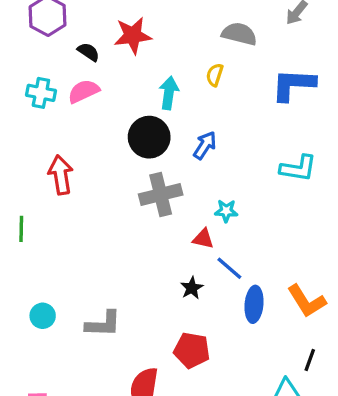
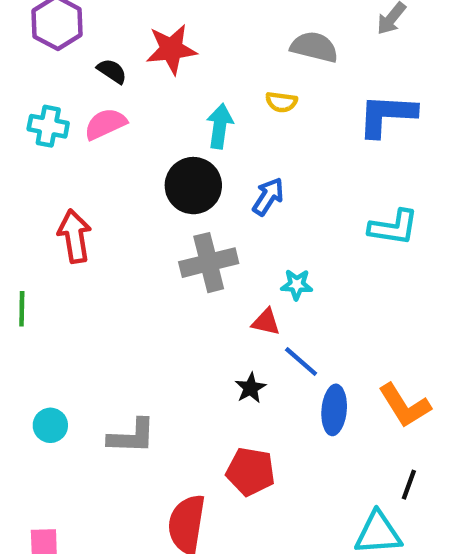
yellow semicircle: (215, 75) -> (281, 102), turned -100

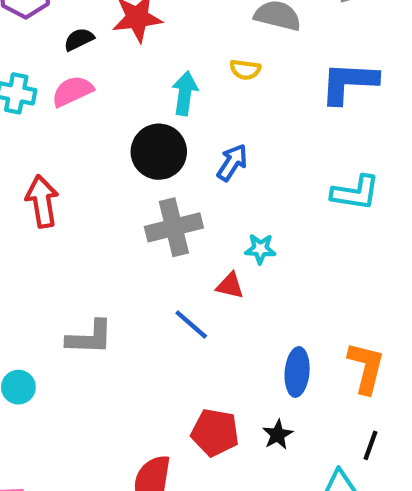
black semicircle: (112, 71) -> (79, 39), turned -60
blue line: (301, 362) -> (191, 324), moved
black star: (251, 388) -> (278, 435), moved
orange L-shape: (404, 406) -> (366, 368), turned -134
gray L-shape: (132, 436) -> (90, 337), moved

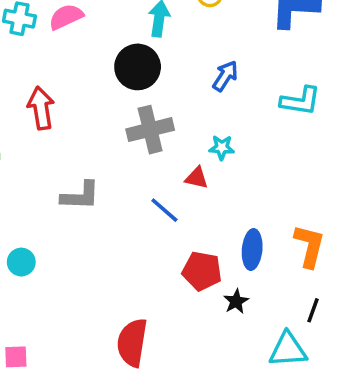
blue arrow: (232, 162) -> (225, 76), moved
gray L-shape: (90, 337) -> (80, 196), moved
red pentagon: (215, 432) -> (202, 271), moved

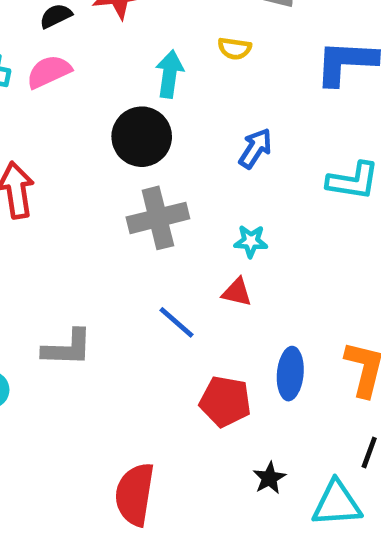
red triangle: (197, 178) -> (237, 292), moved
gray L-shape: (80, 196) -> (67, 348), moved
black star: (236, 301) -> (269, 478), moved

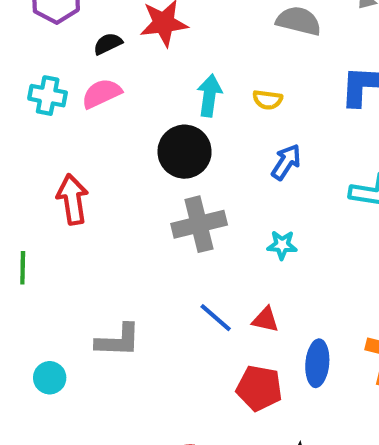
yellow semicircle: (235, 48) -> (268, 100), moved
red triangle: (237, 292) -> (265, 320), moved

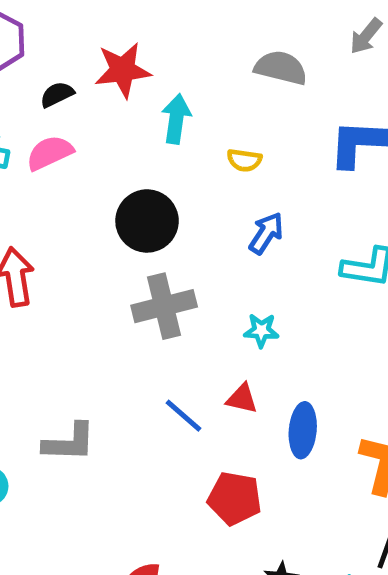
cyan arrow: (209, 96) -> (176, 119), moved
red triangle: (265, 320) -> (242, 399), moved
blue ellipse: (317, 363) -> (303, 430), moved

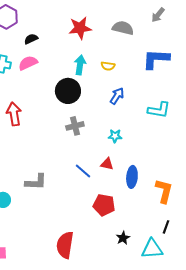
red star: (123, 70) -> (80, 28), moved
cyan arrow: (176, 119) -> (80, 65), moved
gray cross: (164, 306) -> (75, 126), size x0.7

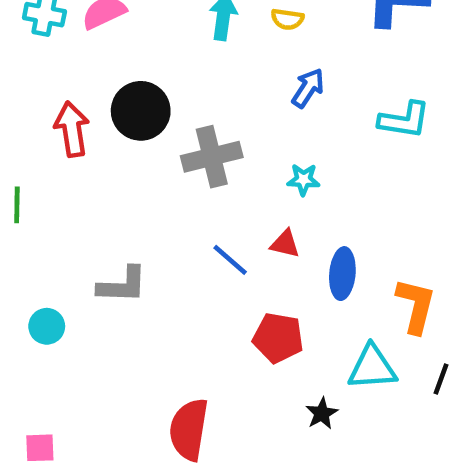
black circle: (68, 91) -> (141, 111), moved
gray cross: (75, 126) -> (212, 157), size x1.4
black line: (166, 227) -> (441, 379), moved
cyan triangle: (152, 249) -> (372, 368), moved

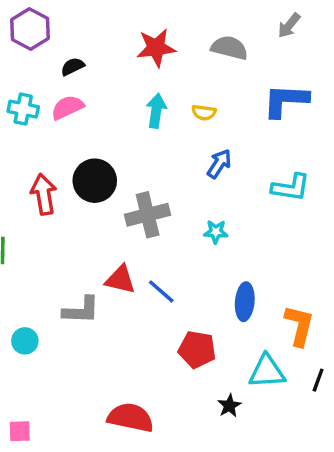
red triangle: (285, 244) -> (120, 280), moved, size x1.4
red semicircle: (189, 429) -> (131, 418), turned 93

